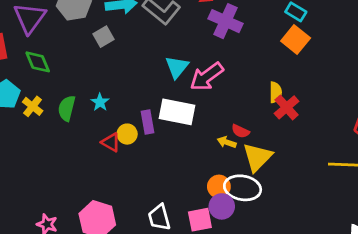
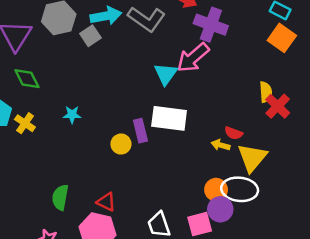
gray square: (104, 37) -> (90, 36), moved
pink arrow: (207, 77) -> (193, 58), moved
cyan star: (100, 102) -> (72, 115), moved, turned -30
green semicircle: (67, 108) -> (60, 197), moved
red triangle: (111, 142) -> (106, 202), moved

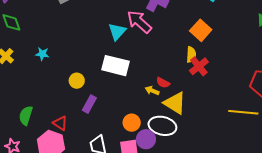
orange square: (282, 38) -> (201, 30), moved
pink arrow: (193, 58) -> (139, 22), turned 76
purple rectangle: (140, 131) -> (89, 104), moved, turned 36
yellow triangle: (252, 158) -> (175, 103), turned -45
orange circle: (216, 190) -> (132, 123), moved

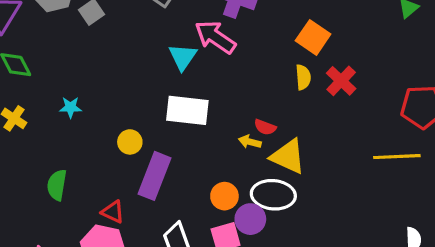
red cross: (199, 66) -> (341, 81), moved
purple rectangle: (89, 104) -> (154, 176), size x1.6
green semicircle: (26, 116) -> (57, 185), moved

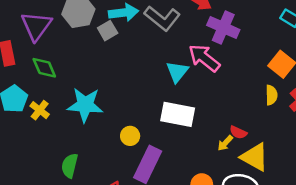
cyan star: (71, 107) -> (85, 105), size x2.0
yellow arrow: (250, 142) -> (225, 143), turned -66

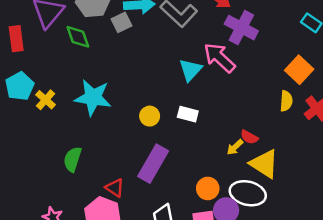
green diamond: (44, 68) -> (78, 37), moved
white rectangle: (178, 114) -> (188, 114), size x0.6
yellow circle: (130, 136) -> (150, 116), moved

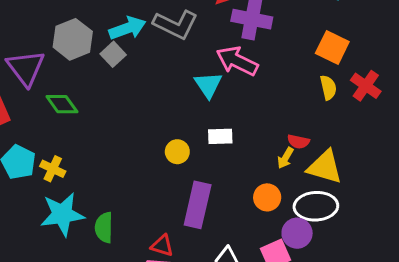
green diamond: (78, 37) -> (62, 104), moved
cyan star: (93, 98) -> (62, 214), moved
orange circle: (208, 188) -> (267, 197), moved

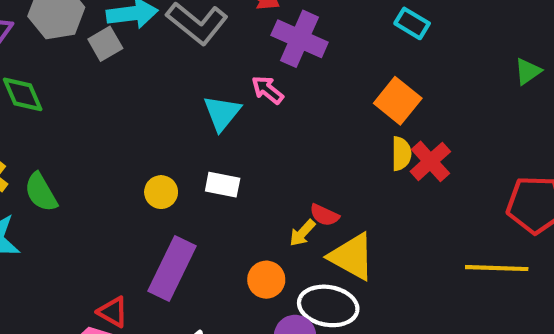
pink arrow: (237, 61) -> (267, 90), size x0.6
yellow semicircle: (328, 88) -> (401, 154), moved
green semicircle: (104, 227) -> (41, 192), moved, turned -44

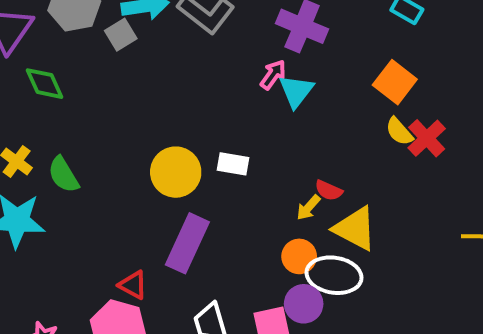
pink arrow: (267, 90) -> (273, 75), turned 88
cyan triangle: (222, 113) -> (296, 91), moved
yellow semicircle: (401, 154) -> (399, 131), turned 140
yellow circle: (161, 192) -> (176, 172), size x1.6
orange circle: (266, 280) -> (299, 256), moved

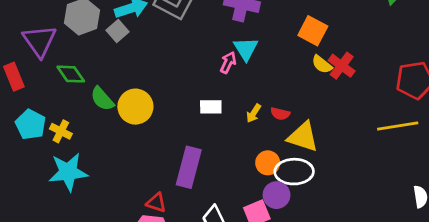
pink arrow: (273, 75) -> (228, 63), moved
yellow circle: (176, 172) -> (135, 107), moved
green semicircle: (63, 175) -> (102, 99), moved
yellow arrow: (308, 208) -> (254, 113), moved

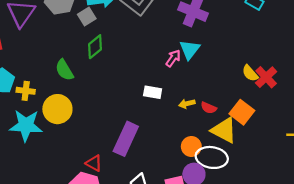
orange square: (313, 31) -> (242, 112), moved
green diamond: (71, 74) -> (95, 47), moved, turned 75
yellow circle: (135, 107) -> (57, 109), moved
yellow arrow: (254, 113) -> (187, 104), turned 35
yellow cross: (61, 131) -> (26, 91), turned -30

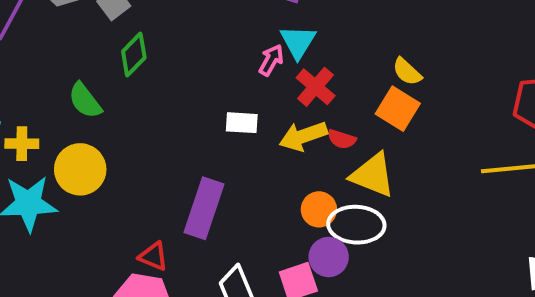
red cross: (266, 77) -> (316, 87), moved
yellow arrow: (187, 104) -> (303, 136), size x1.6
orange square: (242, 112) -> (398, 109), moved

